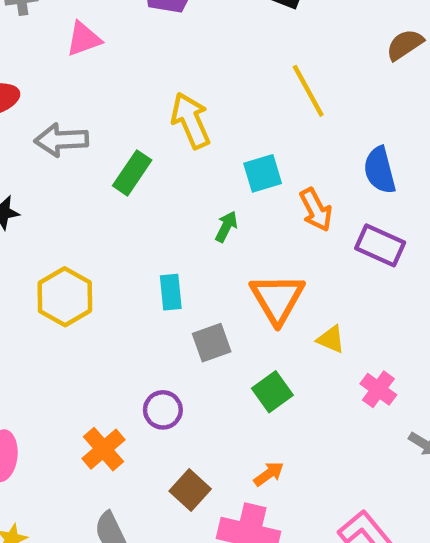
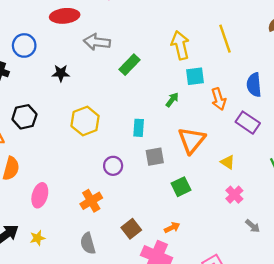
yellow arrow: (191, 120) -> (180, 45), moved
yellow triangle: (331, 339) -> (228, 162), moved
purple circle: (163, 410) -> (113, 166), moved

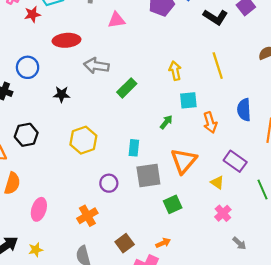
yellow arrow: (180, 45) -> (175, 71), size x0.7
purple rectangle: (248, 123) -> (235, 161), moved
gray square: (155, 157) -> (148, 176), size x1.4

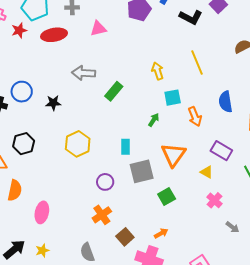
red ellipse: (66, 40) -> (54, 35), moved
blue circle: (28, 67) -> (22, 92), moved
orange cross: (87, 216) -> (102, 215), moved

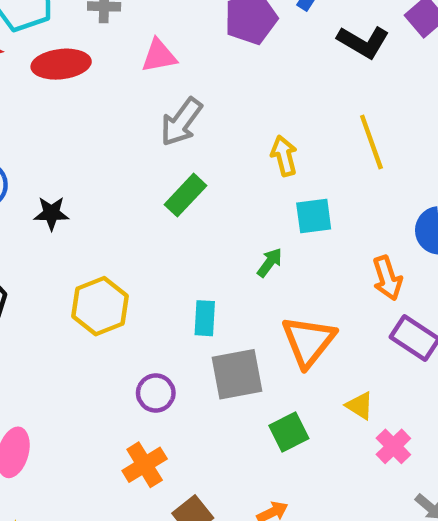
gray arrow: (83, 73) -> (181, 122), moved, turned -60
orange arrow: (195, 116) -> (387, 278), moved
yellow triangle: (207, 172) -> (360, 406), moved

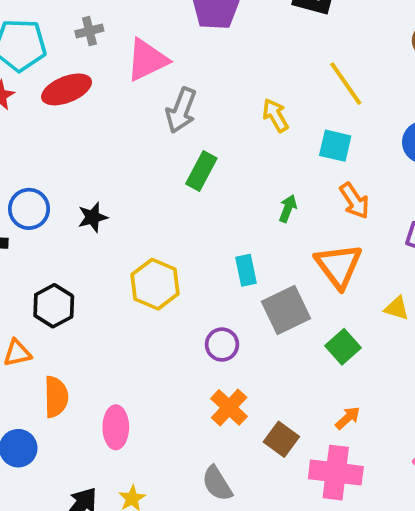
pink triangle: (159, 56) -> (147, 60), size x1.4
cyan square: (314, 216) -> (335, 146), moved, turned 36
orange arrow: (387, 278) -> (355, 201), moved

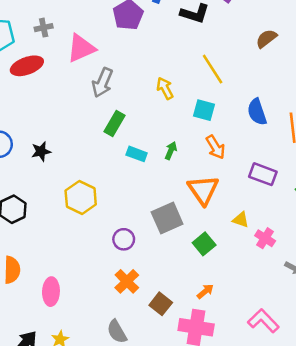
cyan rectangle: (246, 270) -> (137, 154), moved, turned -60

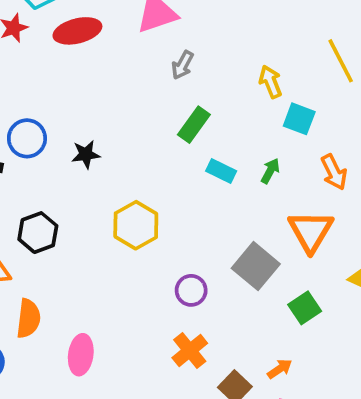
gray arrow: (102, 83) -> (182, 65), size x0.7
cyan square: (204, 110) -> (299, 119), moved
gray square: (167, 218) -> (256, 266), turned -32
orange arrow: (205, 291) -> (280, 369), moved

